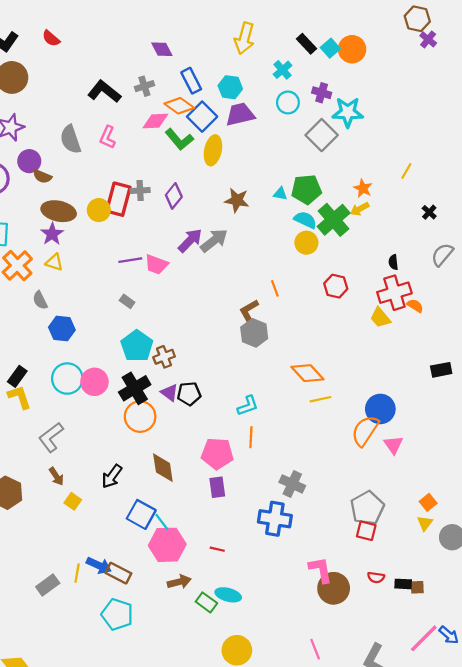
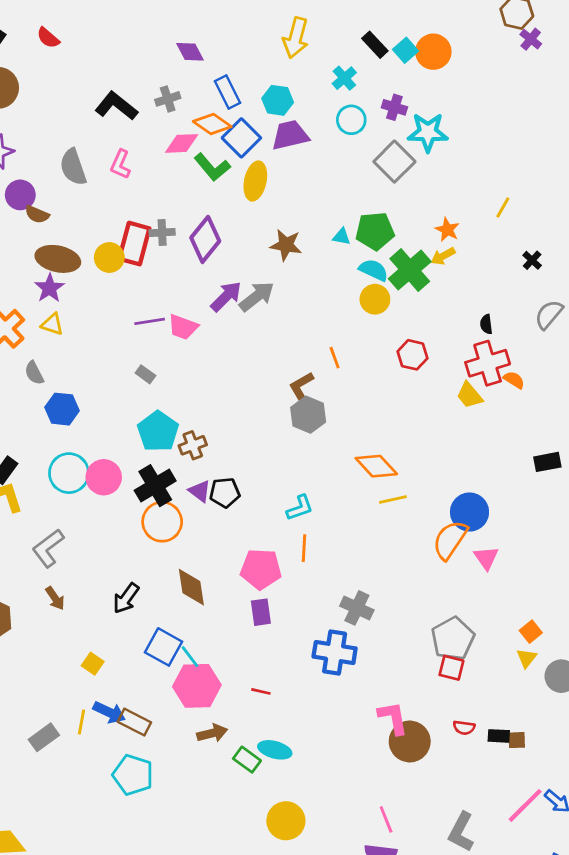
purple diamond: (174, 196) -> (205, 239), size x1.4
yellow square: (73, 501) -> (93, 664), moved

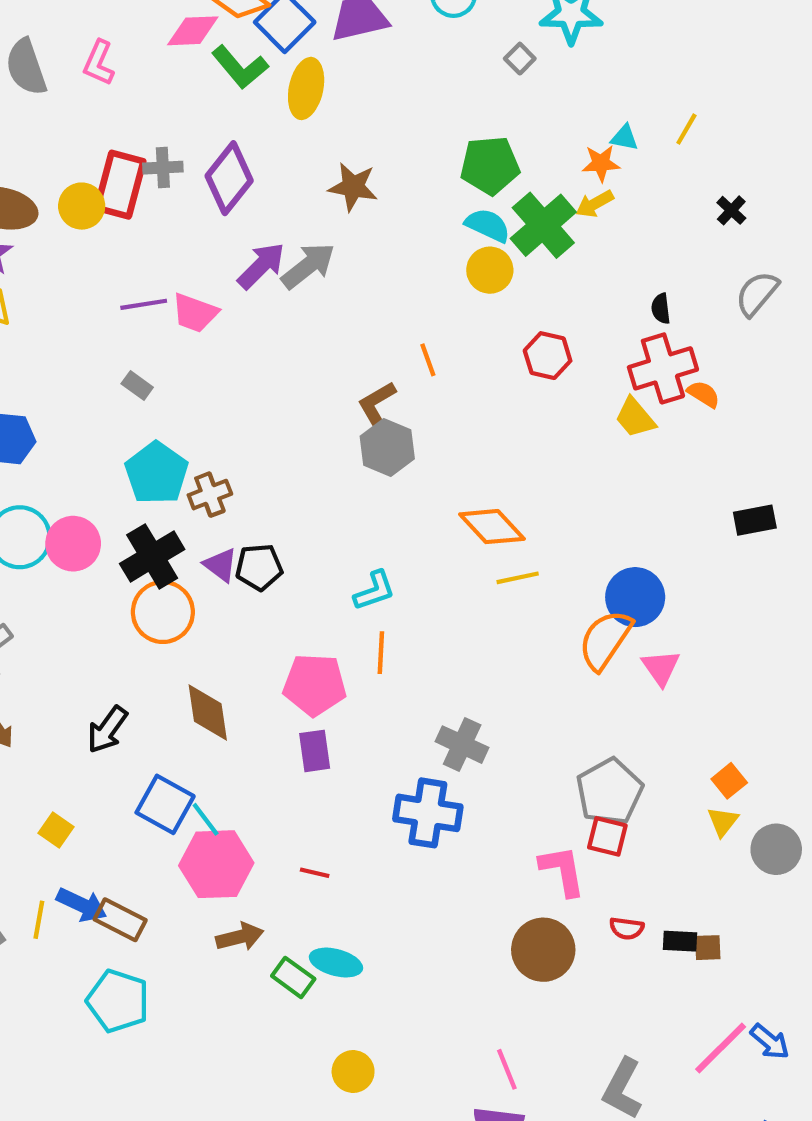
gray square: (394, 162) -> (520, 59), size x0.5
orange star: (447, 230) -> (601, 163), turned -30
cyan triangle: (342, 237) -> (624, 138), moved
pink L-shape: (393, 718) -> (562, 871), moved
yellow circle: (286, 821) -> (353, 1071), size x0.7

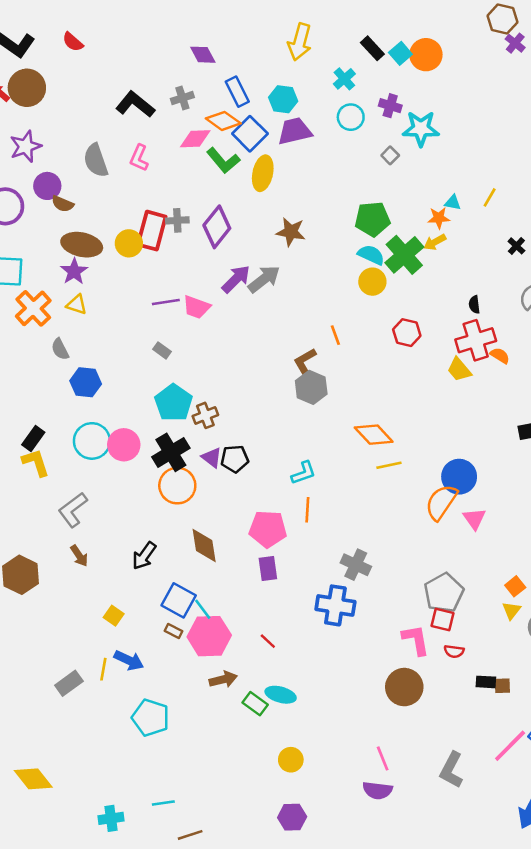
red line: (315, 873) -> (268, 641), turned 30
brown rectangle: (120, 920) -> (173, 631), moved, size x0.6
red semicircle: (627, 928) -> (454, 651), moved

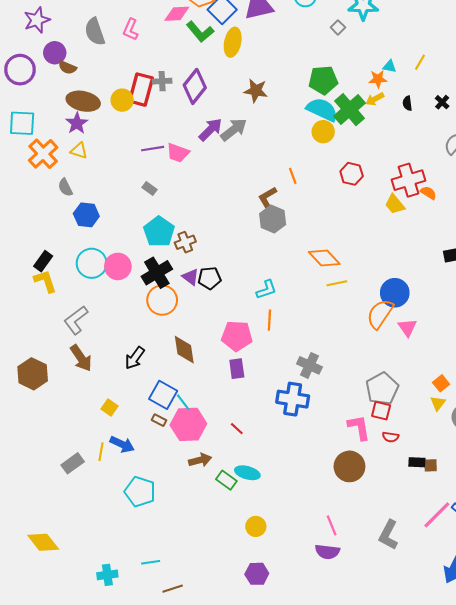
cyan semicircle: (371, 255) -> (322, 110), size x1.4
black semicircle: (474, 305) -> (407, 103), moved
brown arrow: (79, 556) -> (81, 358), size x1.5

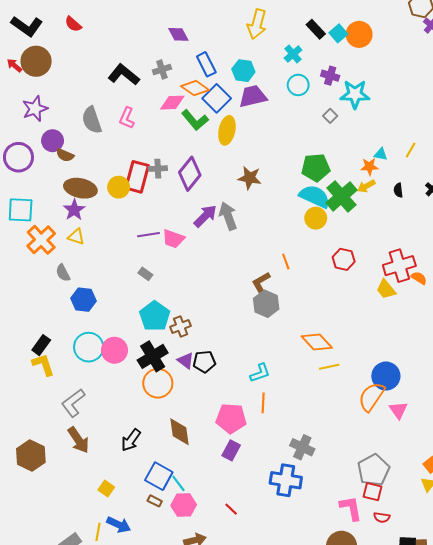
gray arrow: (234, 130) -> (228, 216), turned -72
purple rectangle: (237, 369) -> (231, 450), turned 36
pink hexagon: (188, 424) -> (184, 505), size x0.7

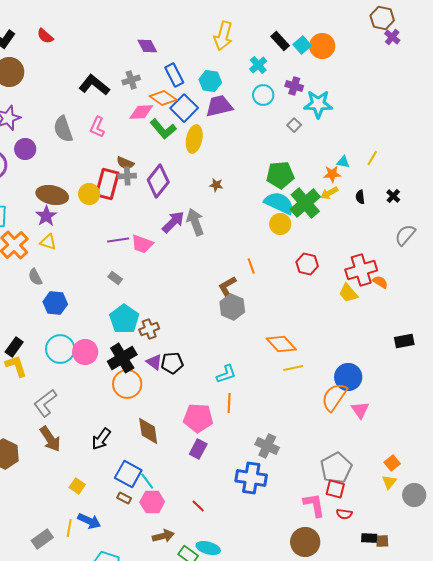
brown semicircle: (65, 155) -> (125, 163), moved
brown star: (250, 178) -> (216, 185), size x0.6

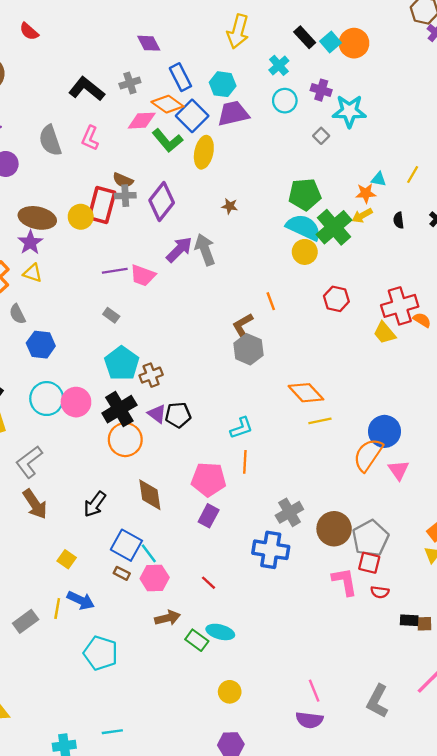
gray cross: (267, 446) -> (289, 512), turned 35
brown circle: (305, 542) -> (334, 529), moved

